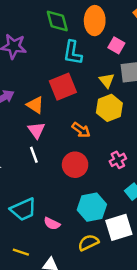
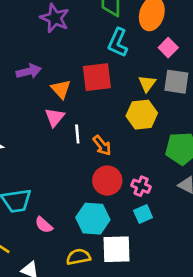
orange arrow: (81, 130) -> (102, 145), moved
white line: (34, 155) -> (77, 134), moved
pink cross: (118, 160) -> (141, 186), moved, turned 35
red circle: (75, 165) -> (107, 181), moved

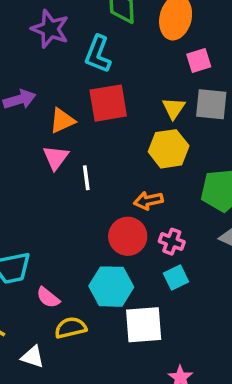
cyan L-shape: (118, 43) -> (98, 54), moved
pink square: (168, 48) -> (199, 60), turned 30
orange triangle: (61, 89) -> (62, 121), turned 50
orange arrow: (102, 145) -> (148, 201), moved, turned 120
yellow semicircle: (78, 257) -> (71, 328), moved

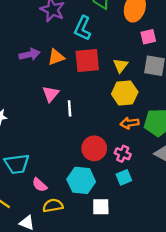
yellow triangle: (174, 108) -> (120, 65), moved
orange triangle: (62, 121) -> (56, 57), moved
orange arrow: (148, 201) -> (130, 123), moved
white square: (144, 325) -> (101, 207), size x0.7

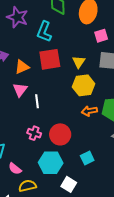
orange triangle: (56, 57) -> (22, 67), moved
pink cross: (123, 154) -> (34, 133), moved
white square: (101, 207) -> (69, 184), turned 35

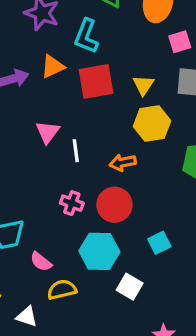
orange triangle: (22, 67) -> (53, 67), moved
orange arrow: (89, 111) -> (123, 163), moved

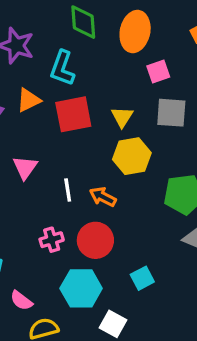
white line: (76, 151) -> (68, 190), moved
orange arrow: (123, 163) -> (103, 197), turned 40
pink cross: (72, 203) -> (52, 240), turned -35

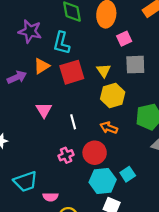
orange arrow: (103, 197) -> (109, 128), moved
cyan hexagon: (81, 288) -> (103, 181), moved
pink semicircle: (21, 301) -> (50, 197), turned -32

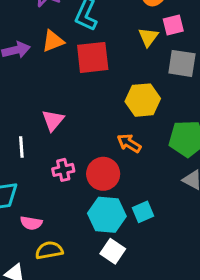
yellow triangle: (104, 71) -> (148, 37), moved
pink triangle: (44, 110) -> (53, 120), moved
white line: (73, 122) -> (21, 147), moved

